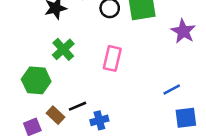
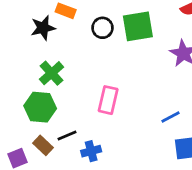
pink rectangle: (112, 58) -> (108, 100), moved
green hexagon: (36, 80) -> (40, 107), moved

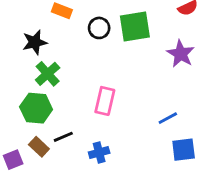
black star: (43, 28) -> (35, 42), moved
blue cross: (91, 151) -> (99, 153), moved

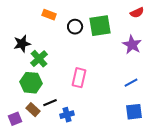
black star: (35, 42) -> (22, 44), moved
blue line: (168, 118) -> (131, 83), moved
blue cross: (99, 153) -> (67, 115), moved

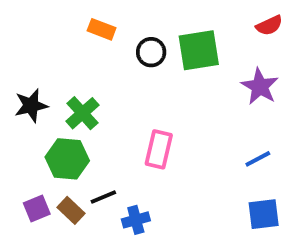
black star: (22, 44) -> (31, 106), moved
purple square: (15, 119) -> (37, 208), moved

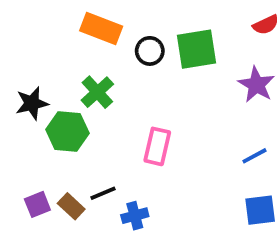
orange rectangle: (102, 29) -> (101, 28), size x1.5
green cross: (82, 113) -> (97, 92), moved
green hexagon: (67, 159) -> (67, 131), moved

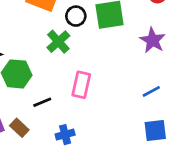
green cross: (97, 92) -> (58, 42), moved
black line: (103, 193) -> (42, 102), moved

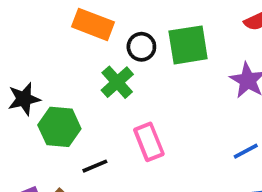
pink rectangle: (81, 85) -> (149, 142), turned -35

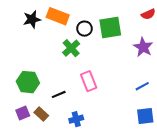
black star: (24, 99) -> (32, 19), moved
green hexagon: (59, 127) -> (28, 82), moved

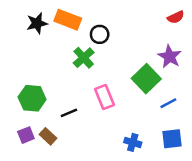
green square: (110, 28) -> (146, 79), moved, turned -35
blue cross: (76, 119) -> (133, 142), moved, turned 32

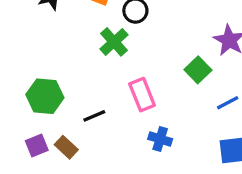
green square: (146, 79) -> (198, 70), size x0.7
blue cross: (133, 142) -> (160, 139), moved

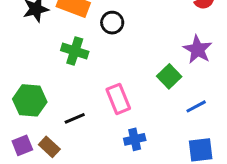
green cross: (114, 42) -> (75, 51), moved, turned -30
blue cross: (160, 139) -> (135, 139), turned -30

